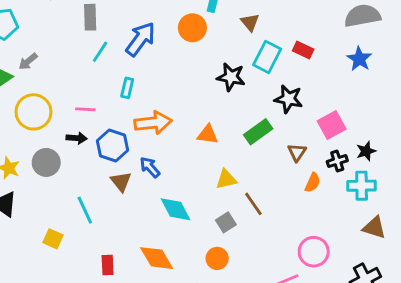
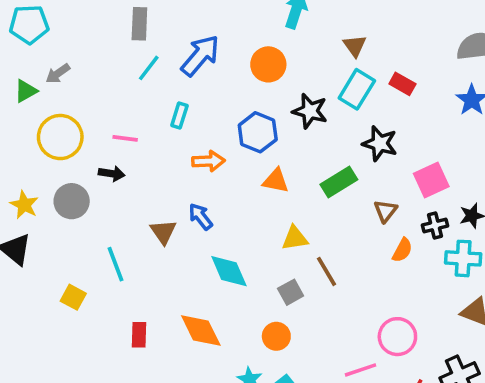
brown triangle: (250, 22) -> (355, 46), moved
orange circle: (192, 28) -> (268, 64), moved
orange arrow: (153, 123) -> (208, 161), size x0.7
blue hexagon: (113, 145) -> (258, 132), moved

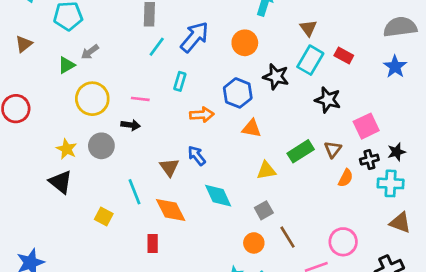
green rectangle: (339, 182) -> (301, 151), moved
brown line: (327, 271) -> (287, 237), moved
orange diamond: (201, 330) -> (171, 210), moved

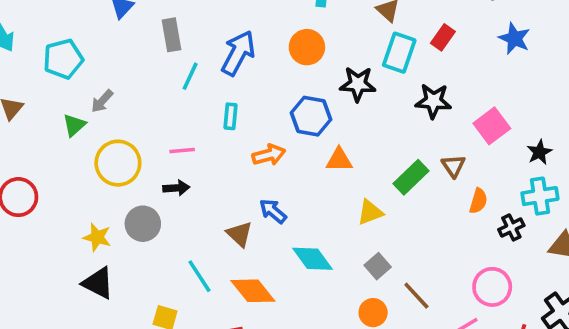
red rectangle: (344, 55) -> (443, 37), turned -72
black cross: (369, 160) -> (511, 227), moved

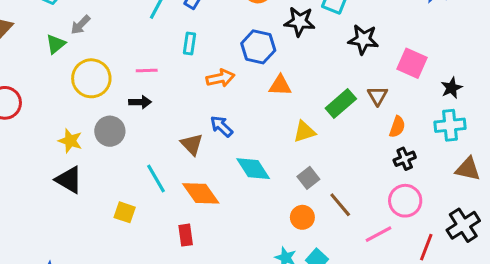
pink square: (492, 126) -> (412, 63), turned -32
black cross: (511, 227) -> (405, 159), moved

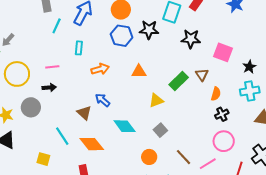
blue hexagon: (258, 47) -> (122, 36), moved
brown line: (340, 205) -> (184, 157), moved
orange circle: (302, 217) -> (149, 157), moved

